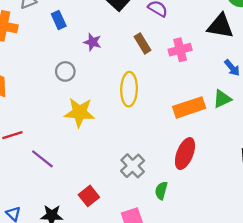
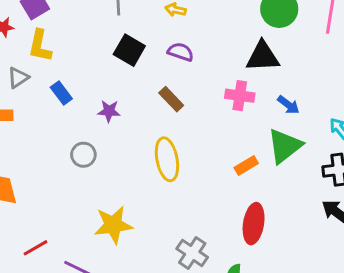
pink cross: (180, 50) -> (240, 96), moved, turned 35
green triangle: (222, 99) -> (285, 146), size x1.5
orange rectangle: (189, 107) -> (246, 165), size x0.6
yellow star: (79, 112) -> (113, 225), moved

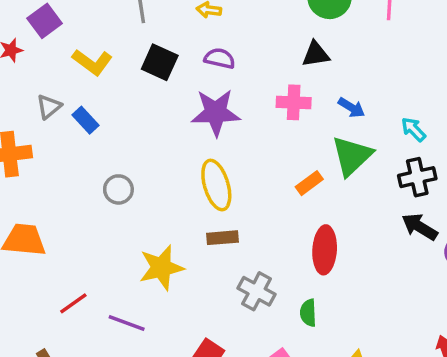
yellow L-shape: (40, 46) -> (92, 62), moved, turned -60
black triangle: (263, 56) -> (316, 54), size x0.7
gray triangle: (18, 78) -> (49, 107), moved
brown rectangle: (171, 99) -> (223, 238), moved, turned -45
purple star: (109, 111) -> (216, 113), moved, size x1.8

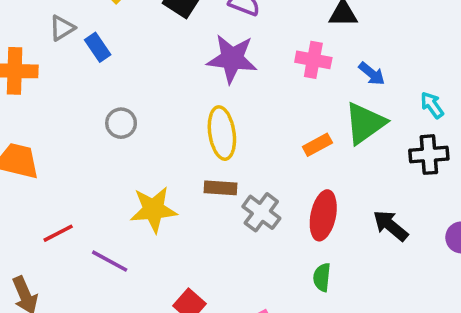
black arrow: (420, 227) -> (390, 226), moved
gray cross: (257, 291) -> (261, 212), moved
green semicircle: (308, 313) -> (322, 277), moved

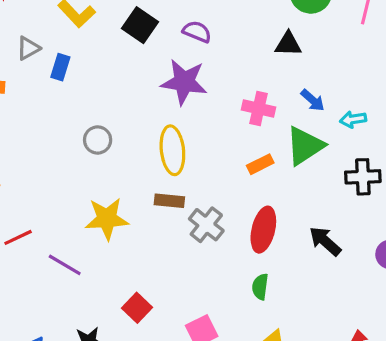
blue rectangle: (98, 47) -> (60, 67), turned 50
pink cross: (313, 60) -> (259, 109), moved
cyan arrow: (432, 105) -> (353, 119), moved, turned -65
gray circle: (121, 123) -> (98, 140), moved

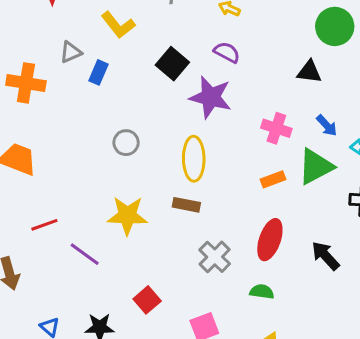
black square: (140, 25) -> (172, 64), moved
gray cross: (206, 225) -> (215, 257), moved
green semicircle: (260, 287) -> (262, 292), turned 85

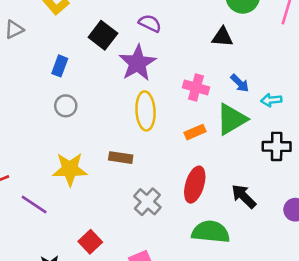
blue rectangle: (98, 72) -> (60, 66), moved
purple star: (211, 97) -> (138, 63), turned 30
yellow ellipse: (194, 159) -> (145, 111), moved
green semicircle: (262, 292) -> (211, 232), moved, size x1.8

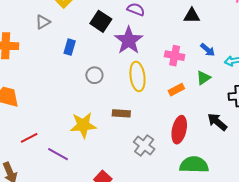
gray triangle: (14, 29) -> (43, 22), moved
gray circle: (66, 106) -> (94, 75), moved
green triangle: (232, 119) -> (203, 78), size x0.6
black arrow: (244, 196) -> (217, 122), moved

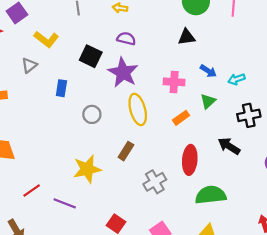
brown rectangle: (121, 113) -> (126, 151), turned -54
gray cross: (144, 145) -> (155, 182), turned 30

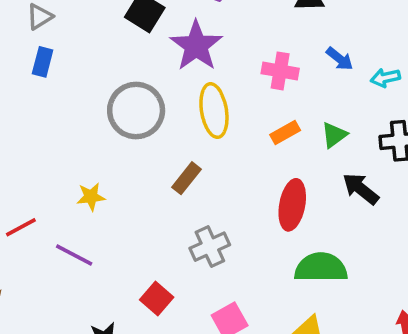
blue rectangle: (61, 88) -> (43, 62), moved
green triangle: (208, 101) -> (334, 135), moved
gray circle: (92, 114) -> (136, 111), size x1.8
yellow star: (87, 169) -> (91, 197), moved, size x0.6
gray cross: (155, 182) -> (210, 247), moved

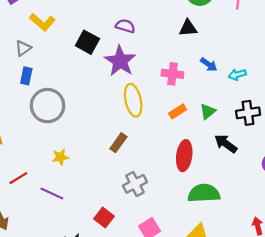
gray circle: (136, 111) -> (48, 106), moved

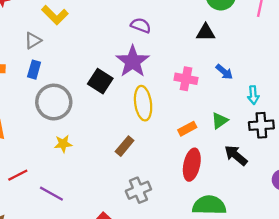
black square: (87, 42) -> (100, 81), moved
cyan arrow: (237, 75) -> (253, 95), moved, turned -84
orange rectangle: (178, 111) -> (187, 129), moved
yellow star: (60, 157) -> (63, 144), moved

